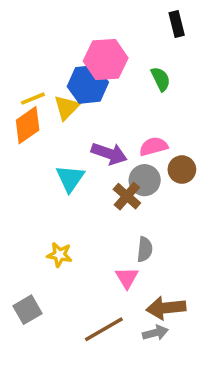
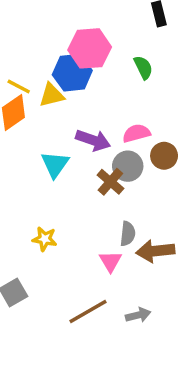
yellow line: (33, 99) -> (19, 87), turned 50
yellow triangle: (67, 107) -> (52, 95), turned 32
brown arrow: (166, 308) -> (155, 251), moved

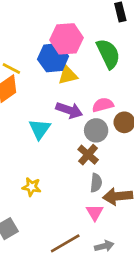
green semicircle: (143, 67) -> (108, 54), size x1.6
yellow triangle: (52, 95) -> (68, 75), moved
brown cross: (110, 182) -> (88, 155), moved
pink triangle: (110, 261) -> (95, 212), moved

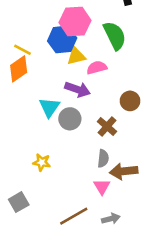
pink semicircle: (103, 105) -> (97, 68), moved
gray circle: (96, 130) -> (70, 119), moved
brown cross: (88, 155) -> (107, 126), moved

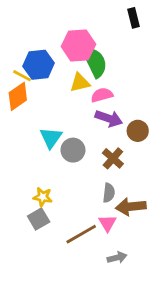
green semicircle: (115, 36) -> (95, 62), moved
blue hexagon: (62, 39) -> (39, 65), moved
purple arrow: (78, 89) -> (109, 118), moved
gray square: (19, 202) -> (39, 219), moved
brown line: (74, 216) -> (81, 234), moved

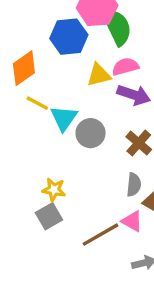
blue hexagon: (39, 65) -> (69, 37), moved
yellow line: (22, 76) -> (37, 103), moved
yellow triangle: (80, 83) -> (99, 75), moved
pink triangle: (107, 223) -> (132, 221), turned -30

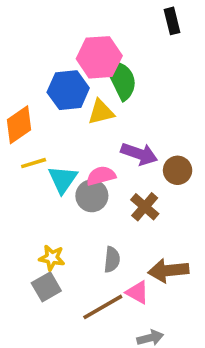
pink semicircle: (125, 67) -> (101, 176), moved
yellow triangle: (99, 75) -> (101, 112), moved
yellow line: (37, 103) -> (34, 163), turned -45
gray semicircle: (134, 185) -> (112, 260), moved

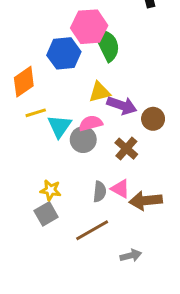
yellow triangle: (101, 112) -> (100, 92), moved
pink triangle: (137, 292) -> (120, 189), moved

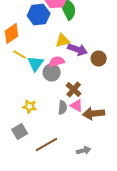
yellow line: (36, 113) -> (20, 55), turned 48
brown cross: (126, 149) -> (74, 90), moved
gray square: (46, 214) -> (20, 132), moved
brown line: (92, 230) -> (47, 145), moved

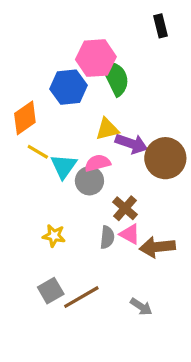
brown circle: (99, 59) -> (165, 158), size x1.6
gray square: (20, 132) -> (51, 291), moved
gray arrow: (84, 151) -> (141, 307), turned 48

